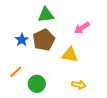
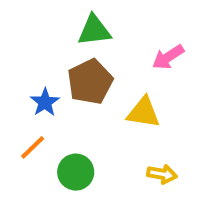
blue star: (22, 40) -> (45, 102), moved

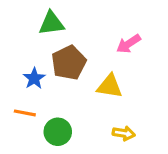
green triangle: (94, 30) -> (51, 23), moved
orange line: (33, 147) -> (25, 113), turned 55

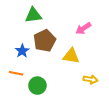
yellow arrow: (124, 133) -> (90, 79), moved

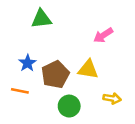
brown pentagon: (45, 41) -> (55, 74), moved
green circle: (37, 86) -> (69, 106), moved

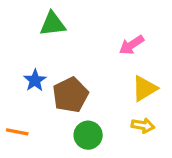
yellow triangle: (88, 69) -> (144, 88), moved, turned -40
orange line: (20, 91) -> (17, 132), moved

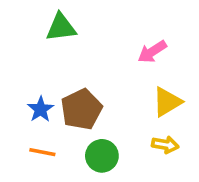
blue star: (35, 80) -> (41, 109), moved
orange line: (17, 132) -> (42, 152), moved

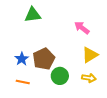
pink arrow: (152, 52) -> (82, 28), turned 70
green circle: (102, 156) -> (60, 76), moved

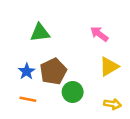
green triangle: (33, 15) -> (40, 33), moved
yellow arrow: (89, 78) -> (113, 104), moved

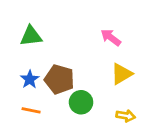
green triangle: (40, 33) -> (31, 36), moved
brown pentagon: (53, 71) -> (59, 79), turned -30

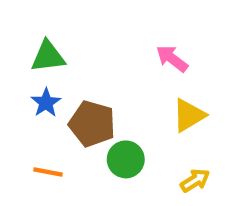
blue star: (30, 79) -> (46, 103), moved
yellow arrow: (126, 116) -> (195, 180), turned -42

